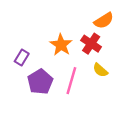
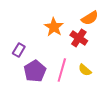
orange star: (61, 45) -> (54, 27), moved
yellow semicircle: (100, 70) -> (85, 70), moved

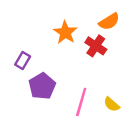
pink line: (62, 70) -> (81, 102), moved
yellow semicircle: (85, 70) -> (112, 104), moved

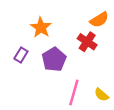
orange star: (65, 32) -> (41, 27), moved
purple pentagon: (42, 86) -> (54, 59), moved

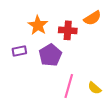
red cross: (87, 42) -> (68, 30), moved, turned -30
purple rectangle: (21, 55) -> (19, 51), turned 48

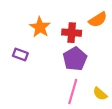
purple rectangle: (19, 51) -> (20, 54), turned 32
purple pentagon: (50, 55) -> (75, 59), moved

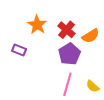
orange semicircle: (98, 20) -> (91, 36), moved
red cross: (72, 33) -> (66, 30), turned 36

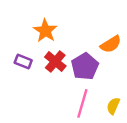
red cross: (66, 30) -> (55, 62), moved
yellow semicircle: (93, 86) -> (113, 106), turned 72

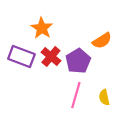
purple rectangle: (23, 62) -> (21, 56), size x1.6
yellow semicircle: (113, 106) -> (104, 97), turned -35

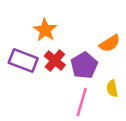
yellow semicircle: (104, 97) -> (112, 89), moved

